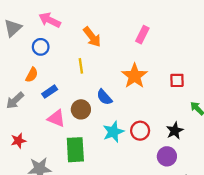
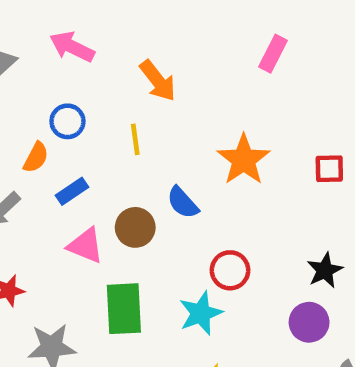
pink rectangle: (142, 35) -> (273, 54), moved
blue circle: (41, 47) -> (67, 121), moved
red circle: (140, 131) -> (230, 270), moved
cyan star: (113, 132) -> (201, 313), moved

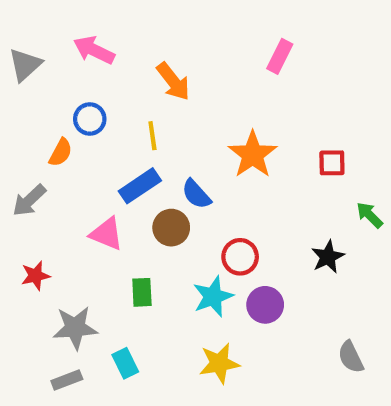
blue rectangle: (72, 191) -> (140, 186), moved, size x1.4
brown circle: (135, 227) -> (171, 228), moved
green rectangle: (124, 309) -> (142, 292), size x0.6
purple circle: (309, 322) -> (265, 305), moved

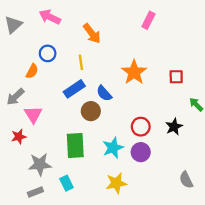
pink triangle: (106, 234) -> (33, 114), moved, turned 36
red circle: (240, 257) -> (141, 127), moved
green rectangle: (142, 292) -> (75, 145), size x1.6

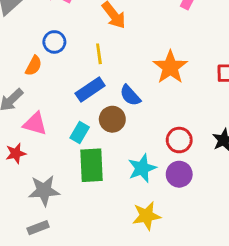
pink triangle: (33, 114) -> (35, 124), turned -42
cyan rectangle: (66, 183) -> (80, 133), moved, turned 56

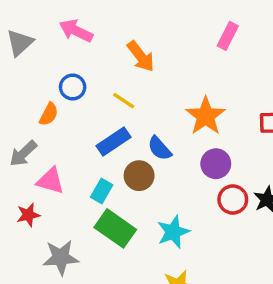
yellow line: (99, 54) -> (124, 101), turned -48
red circle: (179, 140) -> (233, 199), moved
green rectangle: (92, 165) -> (115, 228), turned -52
purple circle: (179, 174) -> (216, 164), moved

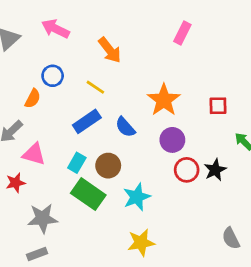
brown circle: (139, 176) -> (108, 166), moved

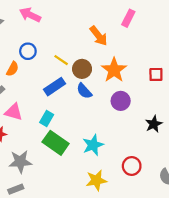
orange arrow: (110, 50) -> (99, 36), moved
brown circle: (108, 166) -> (82, 69), moved
red circle: (187, 170) -> (132, 166), moved

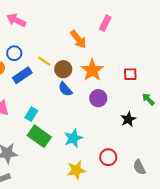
blue rectangle: (54, 87) -> (22, 75), moved

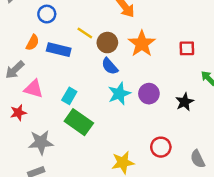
blue circle: (14, 53) -> (47, 14), moved
blue rectangle: (22, 75) -> (59, 50), turned 48
purple circle: (98, 98) -> (149, 94), moved
cyan star: (73, 138) -> (119, 94), moved

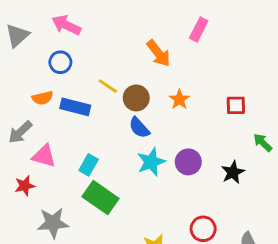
orange semicircle: (33, 43) -> (43, 98), turned 49
orange star: (142, 44) -> (179, 99), size x0.6

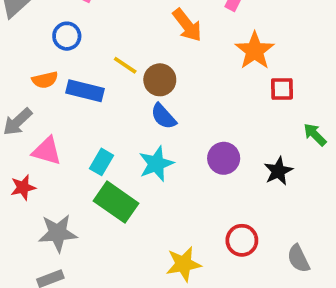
orange star: (179, 99) -> (255, 51), moved, size x1.5
cyan star: (151, 162) -> (156, 164), moved

